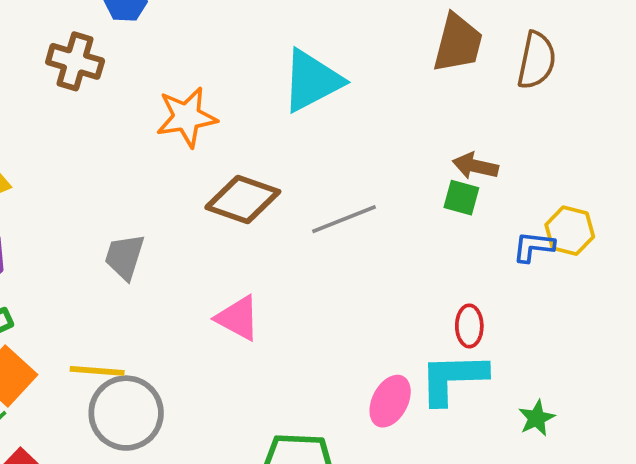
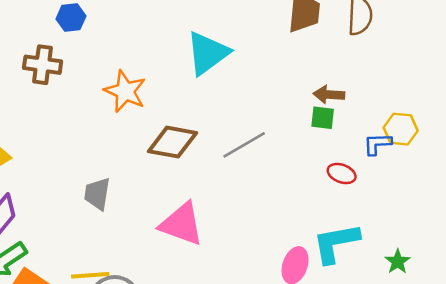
orange star: (187, 117) -> (125, 91), turned -30
pink triangle: (238, 318) -> (182, 224), size x1.4
red ellipse: (469, 326) -> (342, 174), moved, turned -60

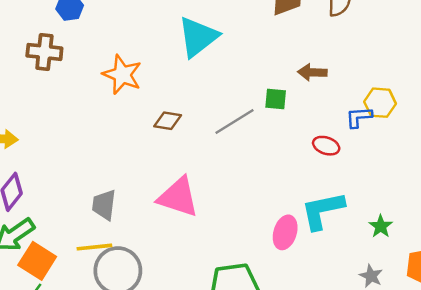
green square: (323, 118) -> (276, 99), moved
brown diamond: (173, 142) -> (168, 121), size x0.6
gray trapezoid: (97, 194) -> (104, 205), moved

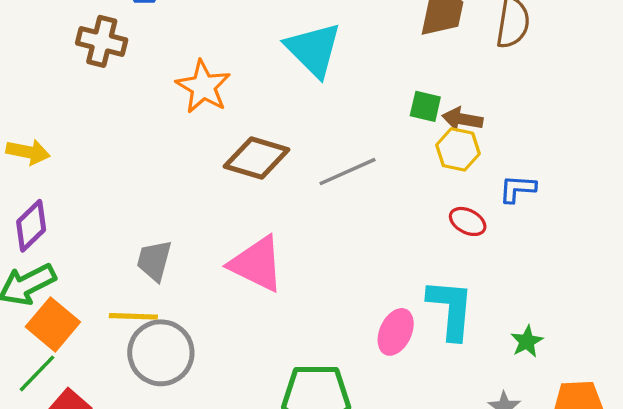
cyan triangle: (198, 37) -> (313, 50), turned -45
green square: (276, 99) -> (425, 106), moved
yellow hexagon: (380, 103) -> (458, 149), moved
brown diamond: (168, 121) -> (257, 158), size x1.6
cyan L-shape: (323, 211) -> (451, 309), turned 99

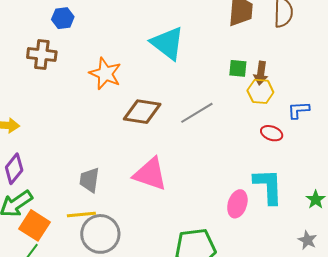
brown arrow: (462, 119) -> (261, 73), turned -85

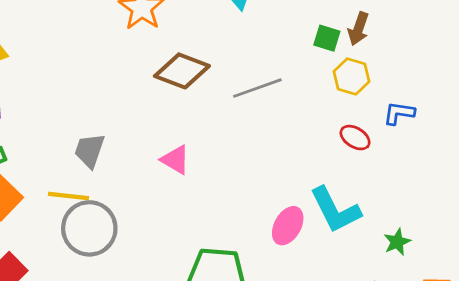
brown arrow: (261, 73) -> (358, 29), moved
pink triangle: (150, 174) -> (175, 160), size x0.6
cyan L-shape: (268, 186) -> (335, 210), turned 144

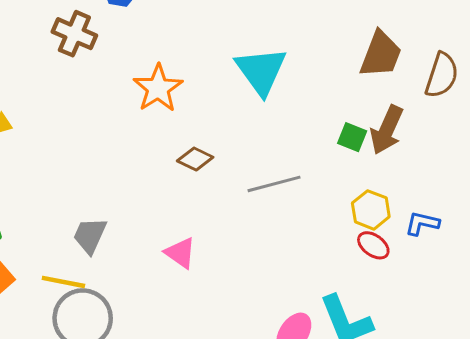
brown arrow: (358, 29) -> (387, 130), size x1.4
brown diamond: (182, 71) -> (195, 159), size x0.6
yellow hexagon: (351, 76) -> (371, 210), moved

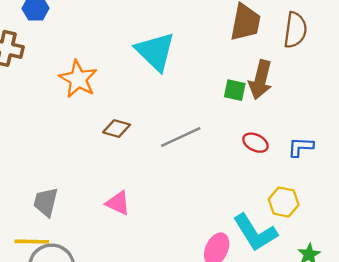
yellow hexagon: (371, 210) -> (284, 202), moved
red ellipse: (373, 245) -> (255, 143), moved

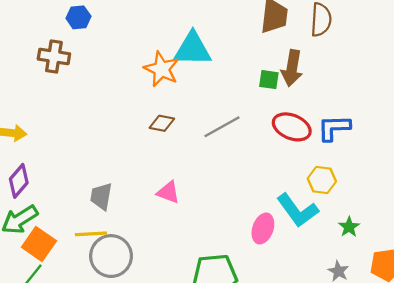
cyan triangle: (155, 51) -> (193, 49), turned -39
orange star: (78, 79) -> (162, 69), moved
red ellipse: (255, 143) -> (292, 127), size x1.6
blue L-shape: (301, 147) -> (334, 128), size x1.4

